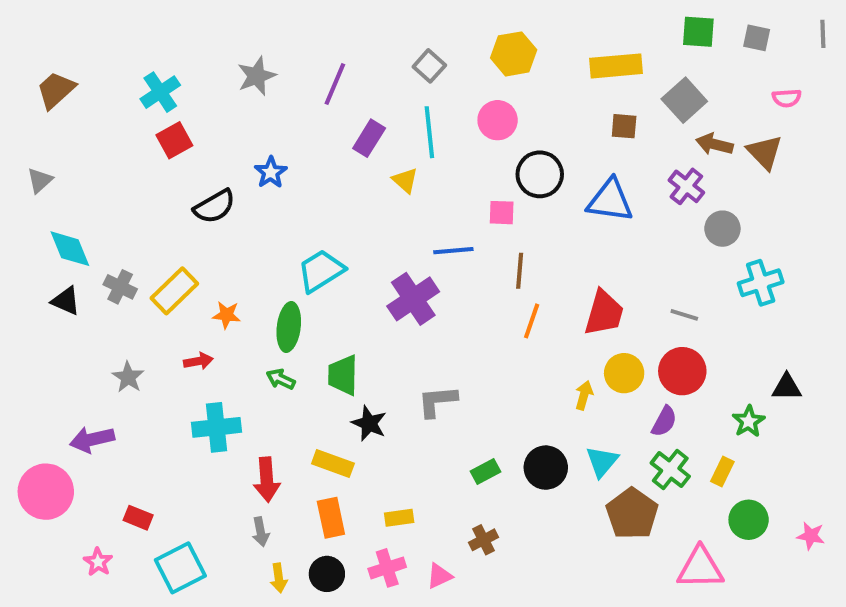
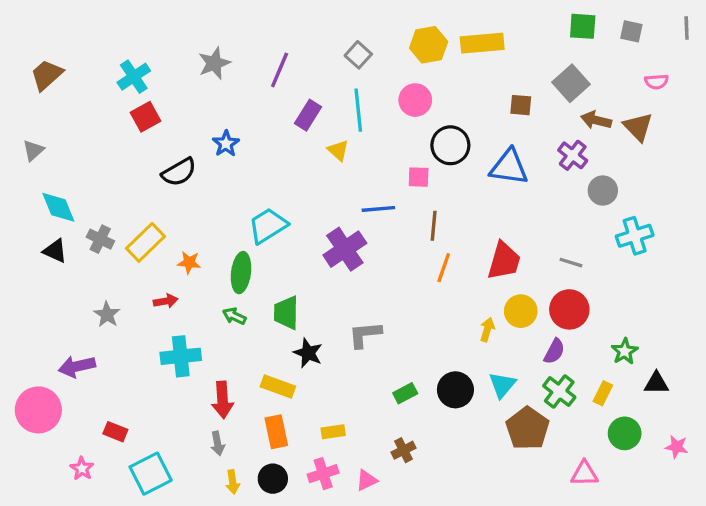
yellow rectangle: (616, 66) -> (482, 43), moved
black triangle: (787, 387) -> (656, 383), moved
pink triangle: (700, 568) -> (584, 474), size x0.7

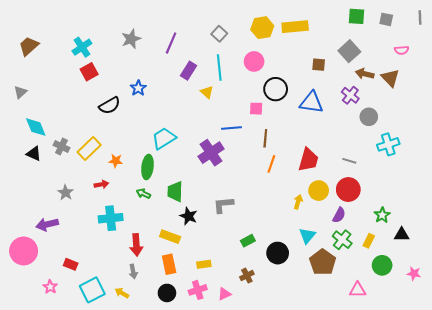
black circle: (455, 390) -> (278, 253), moved
yellow arrow: (233, 482) -> (122, 293), moved, turned 128

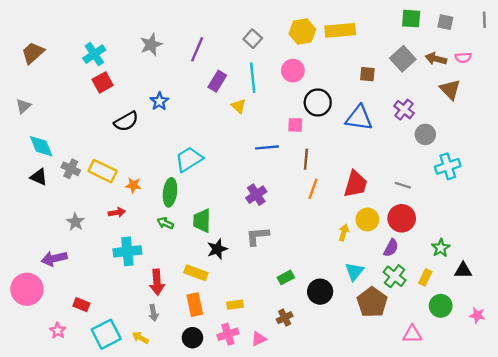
brown arrow: (365, 74) -> (436, 59), moved
yellow rectangle: (89, 149) -> (103, 171), turned 70
purple cross: (211, 153) -> (256, 195), moved, size x0.7
black star: (188, 216) -> (217, 249), turned 30

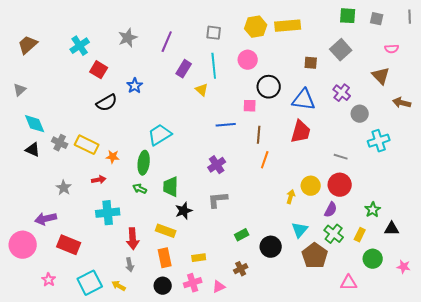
gray square: (253, 39) -> (214, 33), turned -35
brown arrow: (436, 59) -> (402, 103), moved
red square: (103, 82) -> (99, 70), moved, turned -30
red trapezoid: (356, 184) -> (301, 132), moved
red rectangle: (81, 305) -> (69, 245), moved, size x1.6

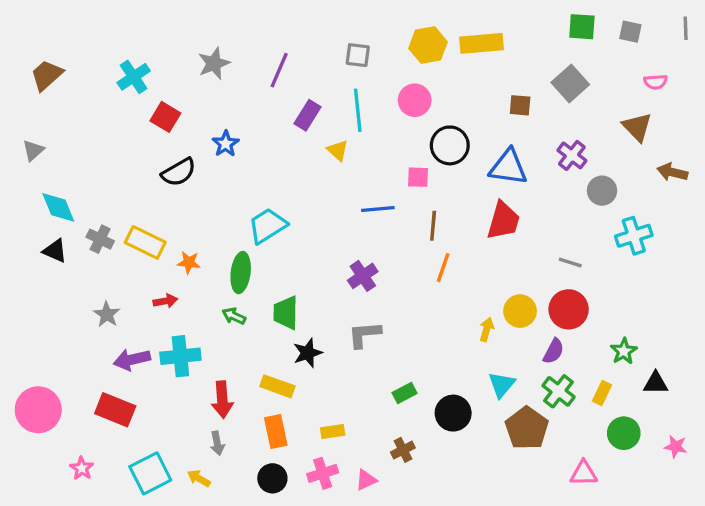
purple arrow: (46, 219) -> (132, 360), moved

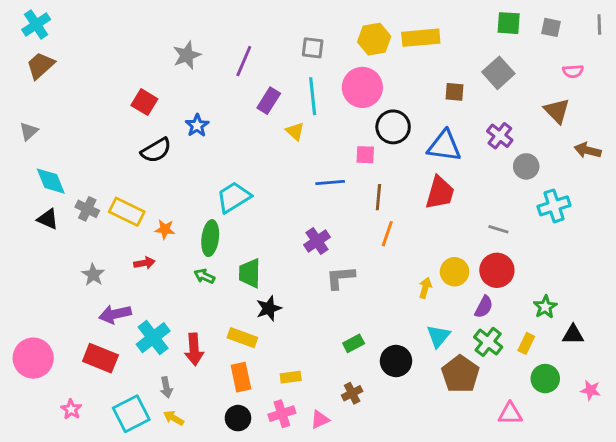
cyan cross: (134, 77) -> (36, 25), moved
pink circle: (415, 100) -> (362, 87), size x1.4
gray L-shape: (364, 334) -> (340, 278), moved
cyan cross: (180, 356) -> (153, 338), moved, turned -32
gray arrow: (217, 443) -> (166, 387), moved

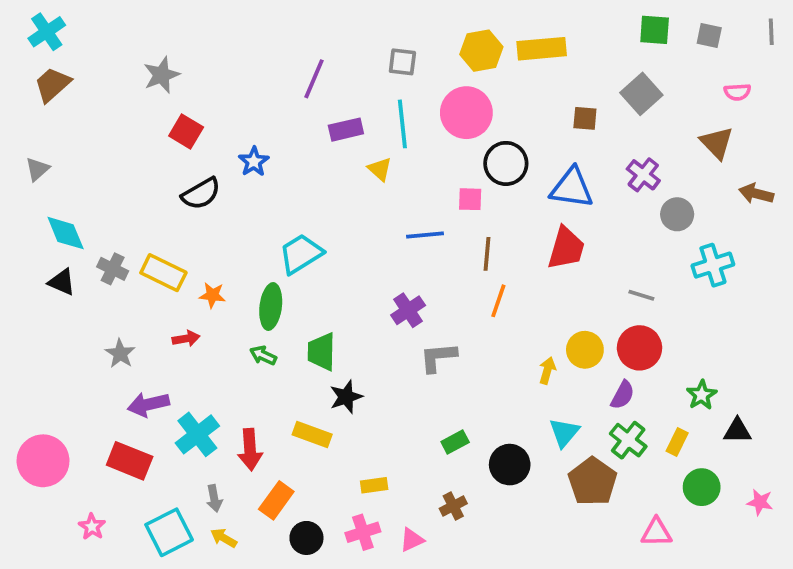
gray star: (187, 55) -> (162, 75), moved
purple rectangle: (269, 101) -> (346, 130), turned 45
orange rectangle: (241, 377) -> (276, 500), moved, turned 48

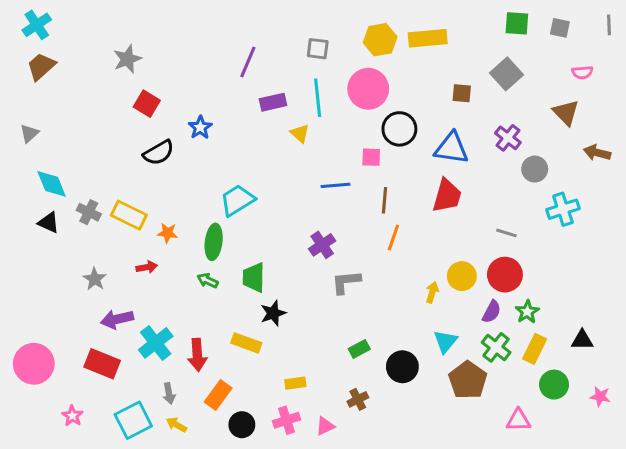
green star: (702, 395) -> (527, 312), moved
yellow rectangle: (677, 442) -> (535, 349), size x1.4

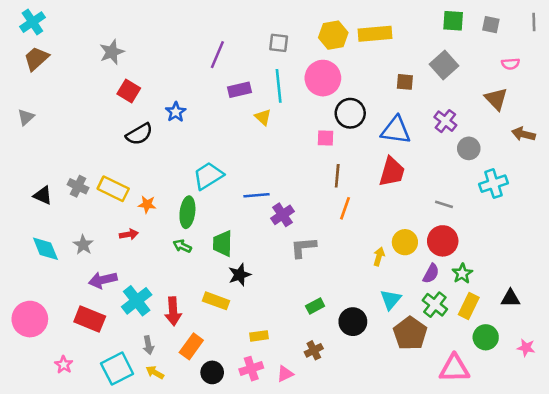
cyan diamond: (52, 184) -> (45, 249), moved
blue line: (336, 185) -> (256, 195), moved
pink triangle: (518, 420) -> (454, 369), size x1.4

